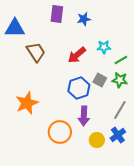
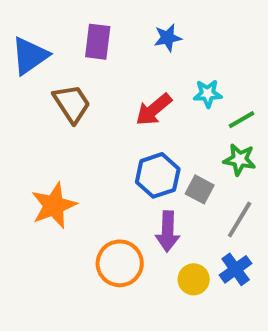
purple rectangle: (57, 14) -> (98, 42), moved
blue triangle: (15, 28) -> (30, 56), turned -35
gray square: (100, 80) -> (200, 189), moved

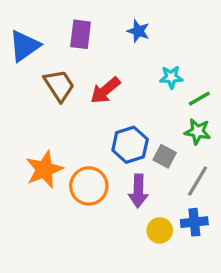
blue star: (168, 38) -> (138, 31), turned 30
red arrow: (154, 110) -> (105, 90), moved
orange circle: (120, 263) -> (89, 186), moved
blue cross: (236, 269) -> (194, 222), turned 30

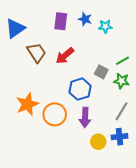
purple rectangle: (81, 34) -> (61, 21), moved
cyan star: (171, 77) -> (105, 26), moved
gray square: (165, 156) -> (101, 72), moved

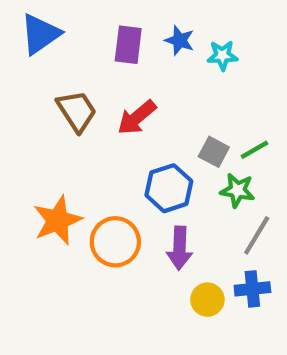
blue triangle: (15, 28) -> (40, 34), moved
green line: (123, 61) -> (255, 150), moved
green star: (122, 81) -> (237, 190), moved

